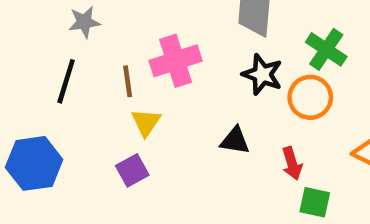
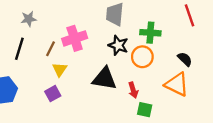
green cross: (326, 49) -> (150, 33), turned -30
brown line: (128, 81) -> (50, 49), turned 35
black triangle: (235, 141) -> (104, 79), size x1.6

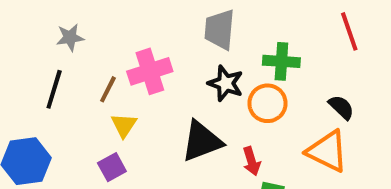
black triangle: (104, 79) -> (202, 141), turned -30

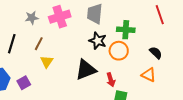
gray star: (70, 37) -> (32, 18), moved
pink cross: (150, 71) -> (60, 17), moved
orange triangle: (327, 151) -> (149, 75), size x0.7
purple square: (112, 167) -> (24, 83), moved

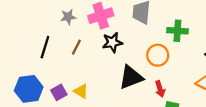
black star: (98, 41) -> (112, 42), moved, turned -30
orange circle: (119, 51) -> (158, 55), moved
yellow triangle: (47, 62) -> (81, 91), moved, turned -32

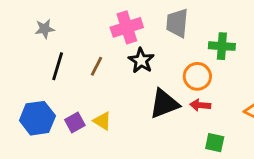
gray star: (68, 17) -> (45, 29), moved
black star: (112, 42) -> (141, 61), turned -30
red arrow: (160, 89) -> (200, 105), moved, turned 112

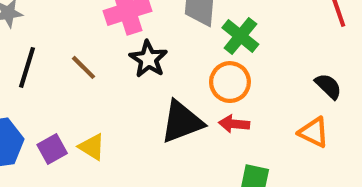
green cross: (222, 46) -> (240, 36), moved, turned 35
brown line: (97, 66) -> (84, 67), turned -72

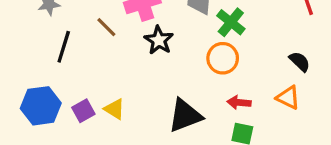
brown line: (84, 67) -> (106, 27), moved
black triangle: (182, 122) -> (185, 116), moved
red arrow: (234, 124) -> (239, 102), moved

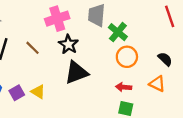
brown line: (106, 27) -> (32, 48), moved
orange circle: (223, 58) -> (127, 57), moved
black triangle: (185, 116) -> (76, 73), moved

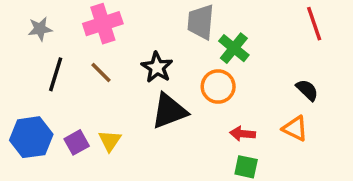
pink cross: (57, 19) -> (103, 24), moved
orange circle: (127, 57) -> (218, 87), moved
yellow triangle: (38, 92) -> (110, 141), turned 32

